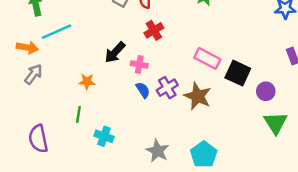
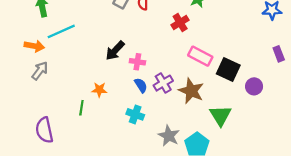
red cross: (154, 30) -> (180, 22), moved
orange star: (87, 82) -> (99, 90), moved
green triangle: (275, 123) -> (220, 116), moved
cyan cross: (104, 136) -> (135, 114), moved
gray star: (157, 151) -> (169, 136), moved

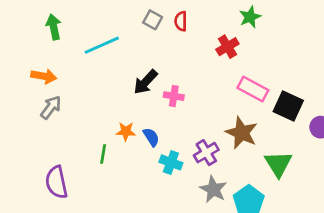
cyan line: (61, 31) -> (102, 45), moved
purple cross: (163, 83) -> (206, 153), moved
blue semicircle: (141, 85) -> (151, 137), moved

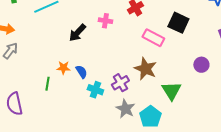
pink cross: (174, 96) -> (105, 21), moved
black square: (288, 106) -> (178, 23), moved

